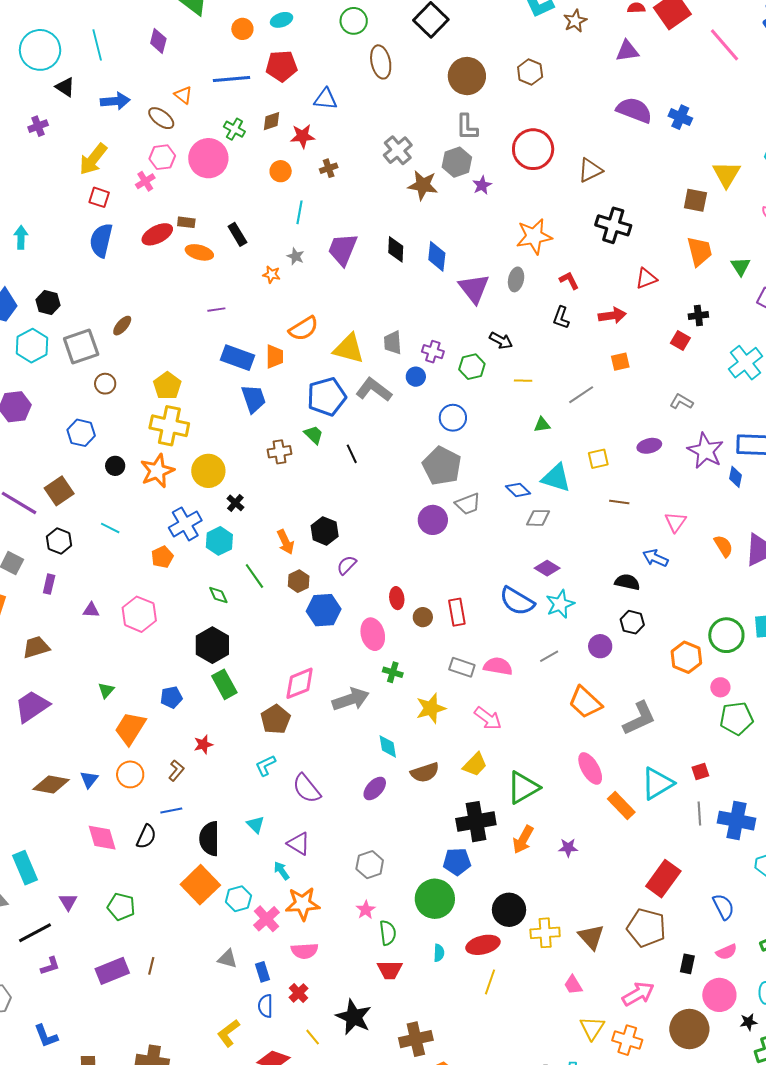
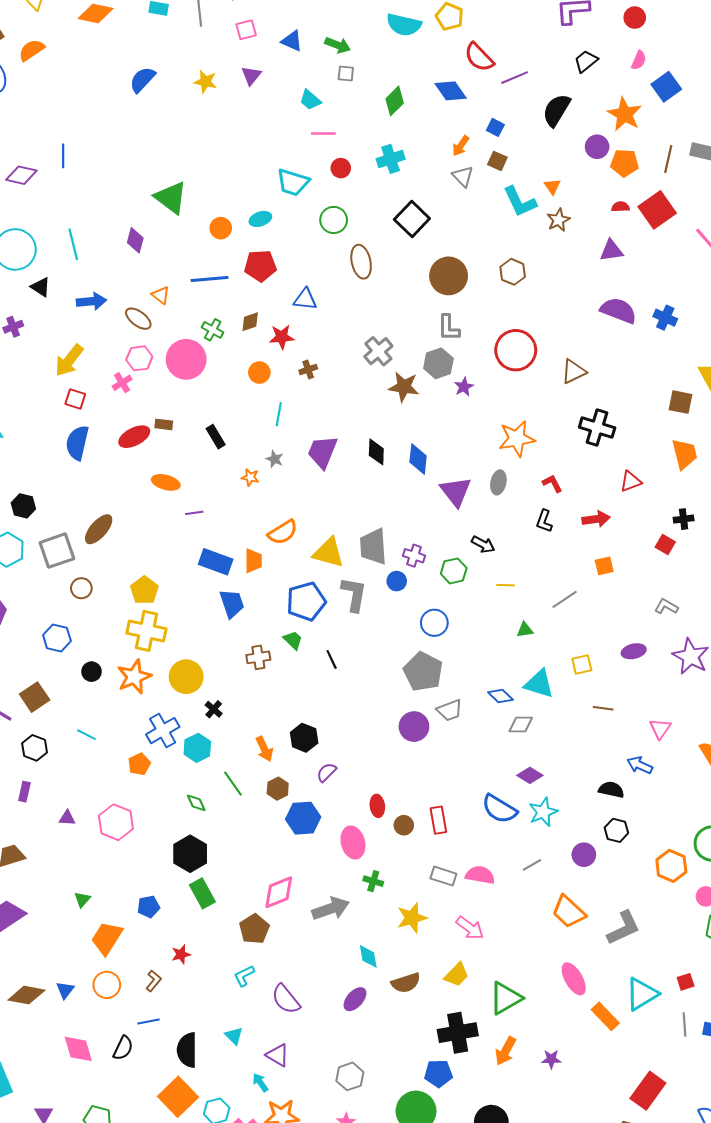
orange ellipse: (199, 252) -> (166, 482), moved
brown ellipse: (122, 326) -> (99, 529), size x1.5
gray trapezoid: (393, 343) -> (373, 546), size x1.5
gray L-shape: (374, 390) -> (354, 594), turned 63

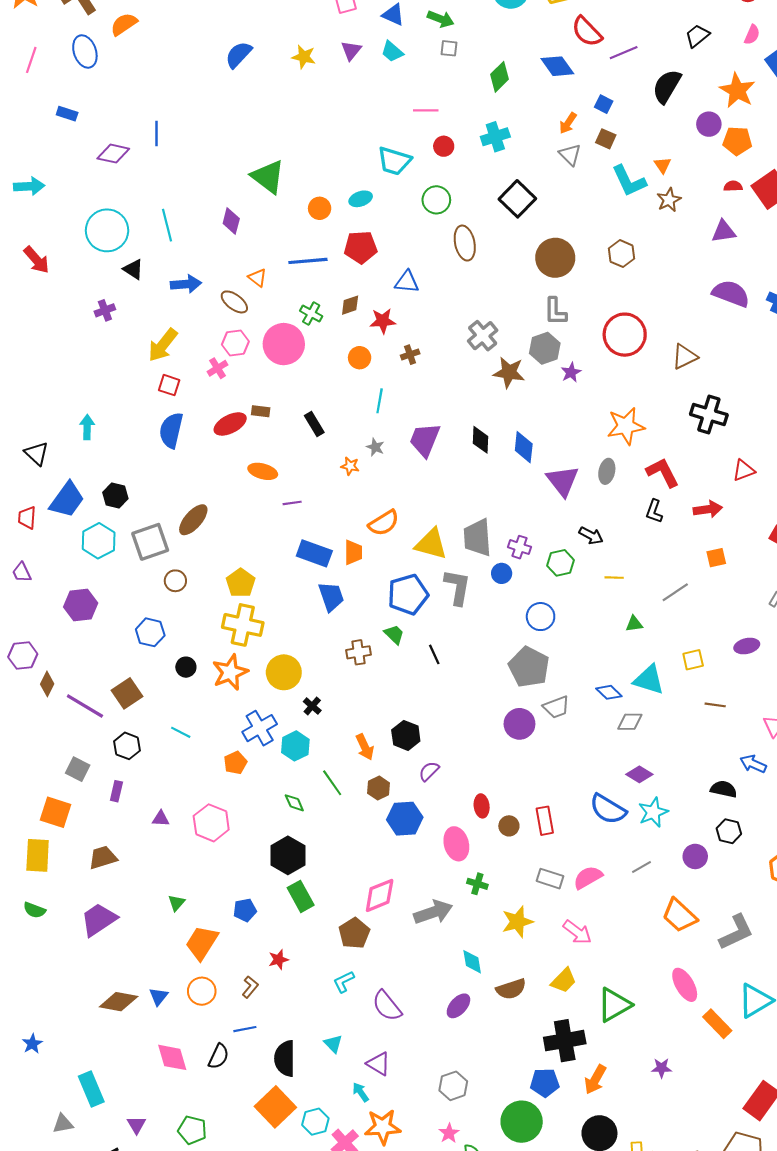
cyan trapezoid: (310, 100) -> (392, 52), moved
red L-shape: (552, 483) -> (663, 472), size x1.6
pink semicircle: (480, 875) -> (588, 877), turned -40
orange arrow: (506, 1051) -> (595, 1080), moved

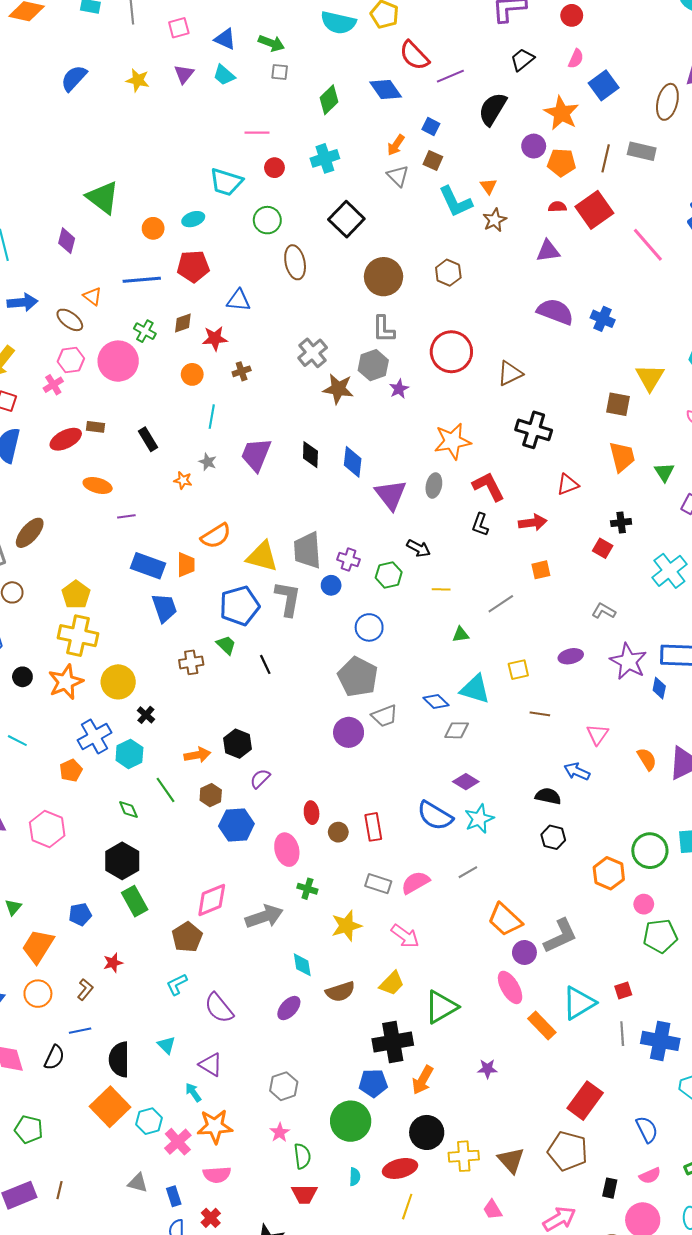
orange arrow: (365, 747) -> (197, 755), turned -75
purple circle: (695, 856) -> (524, 952), moved

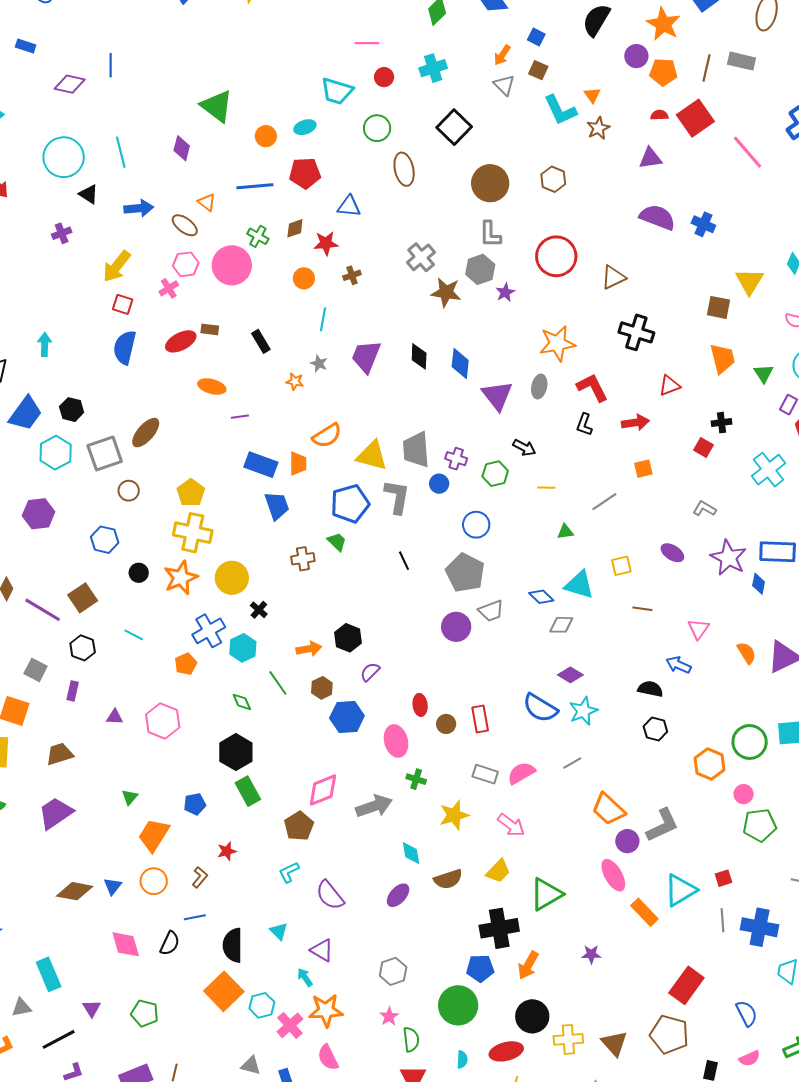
purple ellipse: (571, 656) -> (672, 553), turned 45
black line: (265, 664) -> (404, 561), moved
pink semicircle: (217, 1175) -> (328, 1057), turned 68

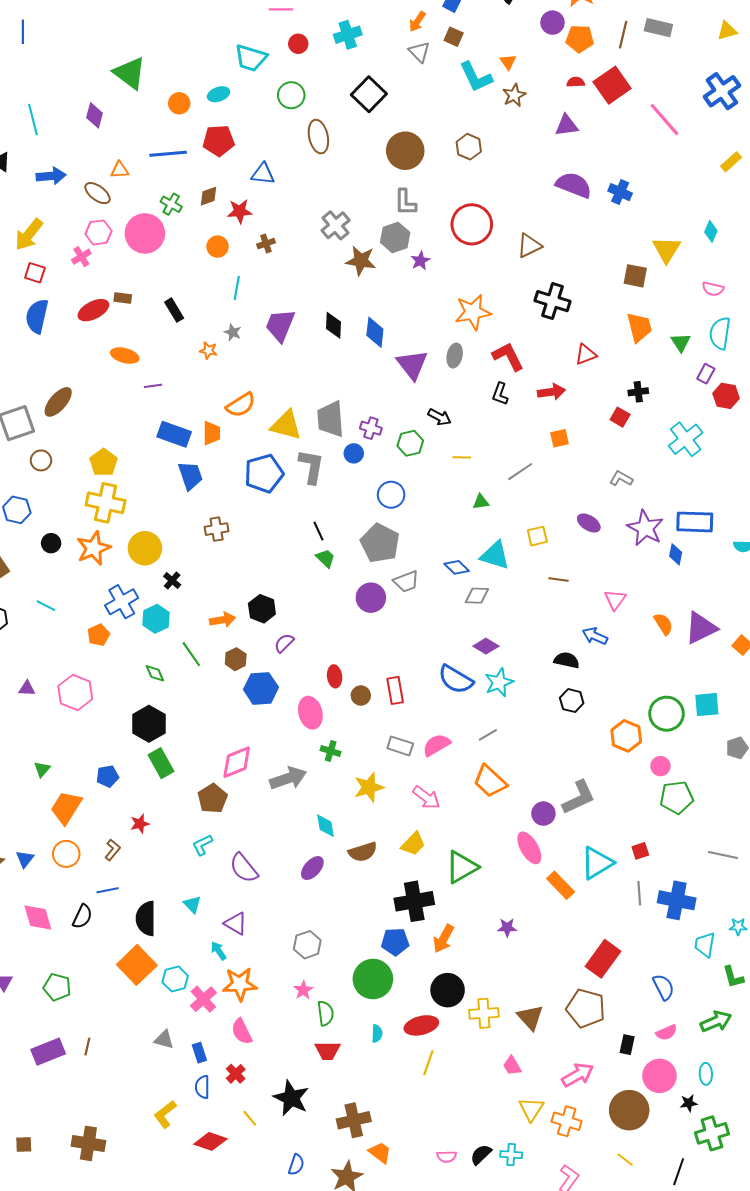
orange triangle: (207, 202) -> (120, 170), turned -42
green trapezoid: (337, 542) -> (325, 558), moved
orange trapezoid: (608, 809) -> (490, 781), moved

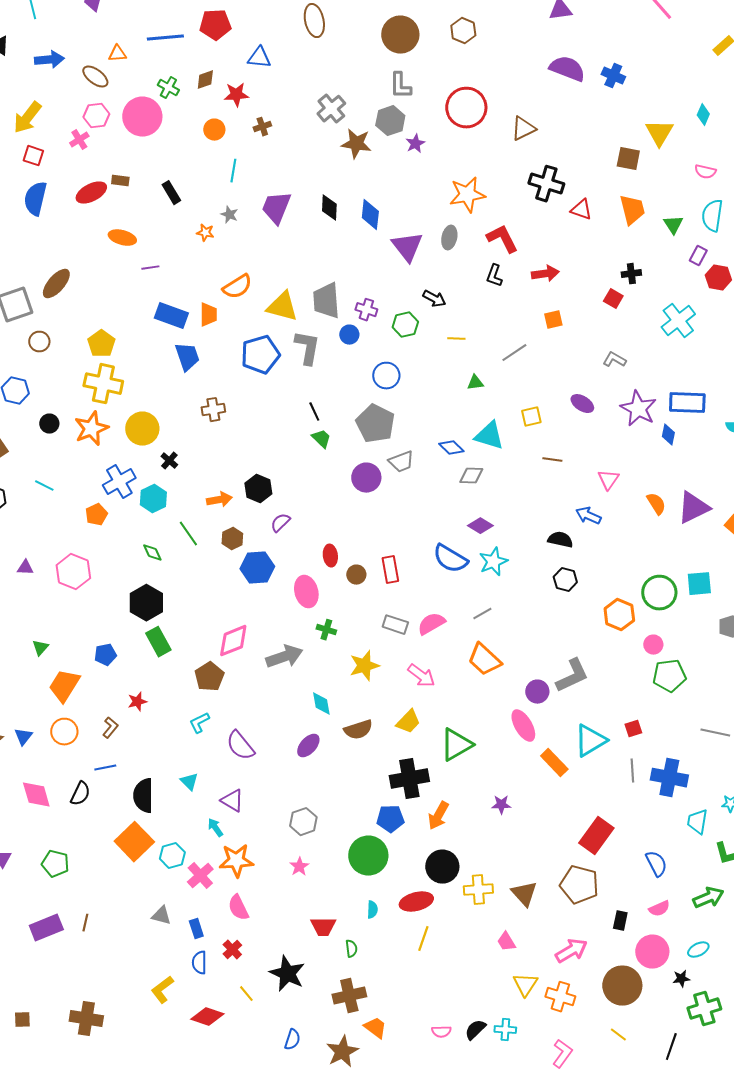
red triangle: (586, 355) -> (581, 210), moved, turned 40
green semicircle: (325, 1013) -> (351, 949), moved, size x0.7
cyan ellipse: (706, 1074) -> (698, 950), turned 65

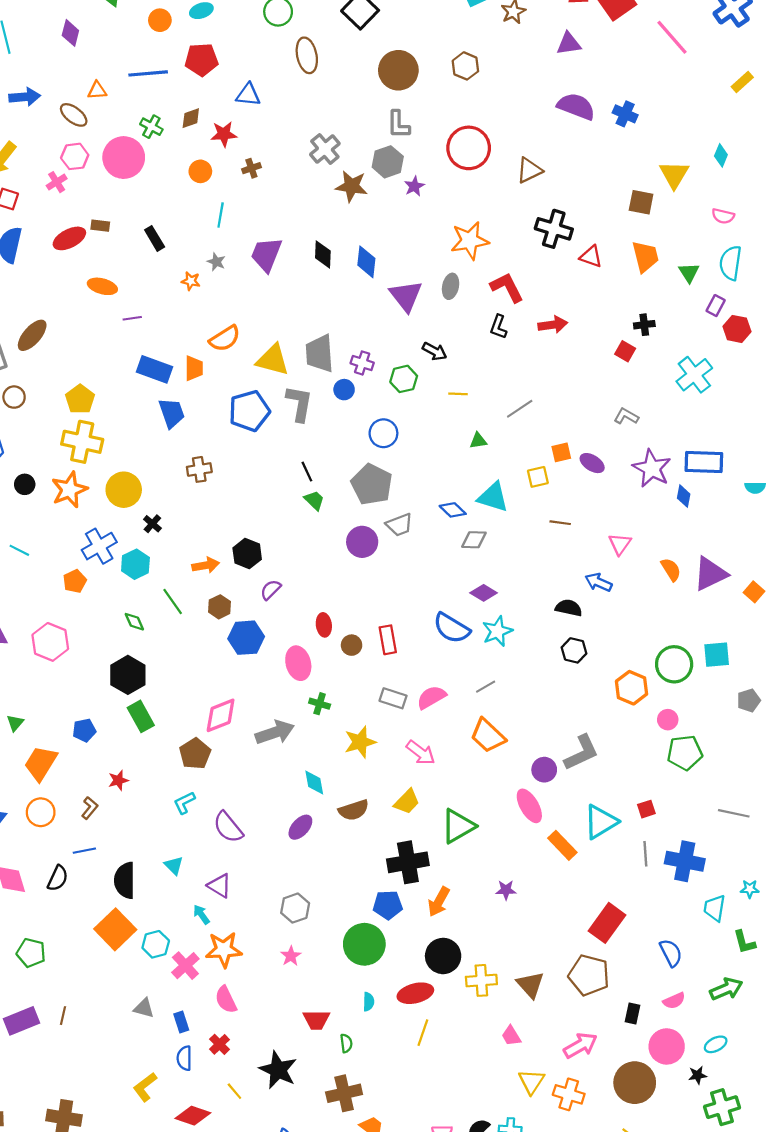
orange square: (553, 320) -> (561, 452), moved

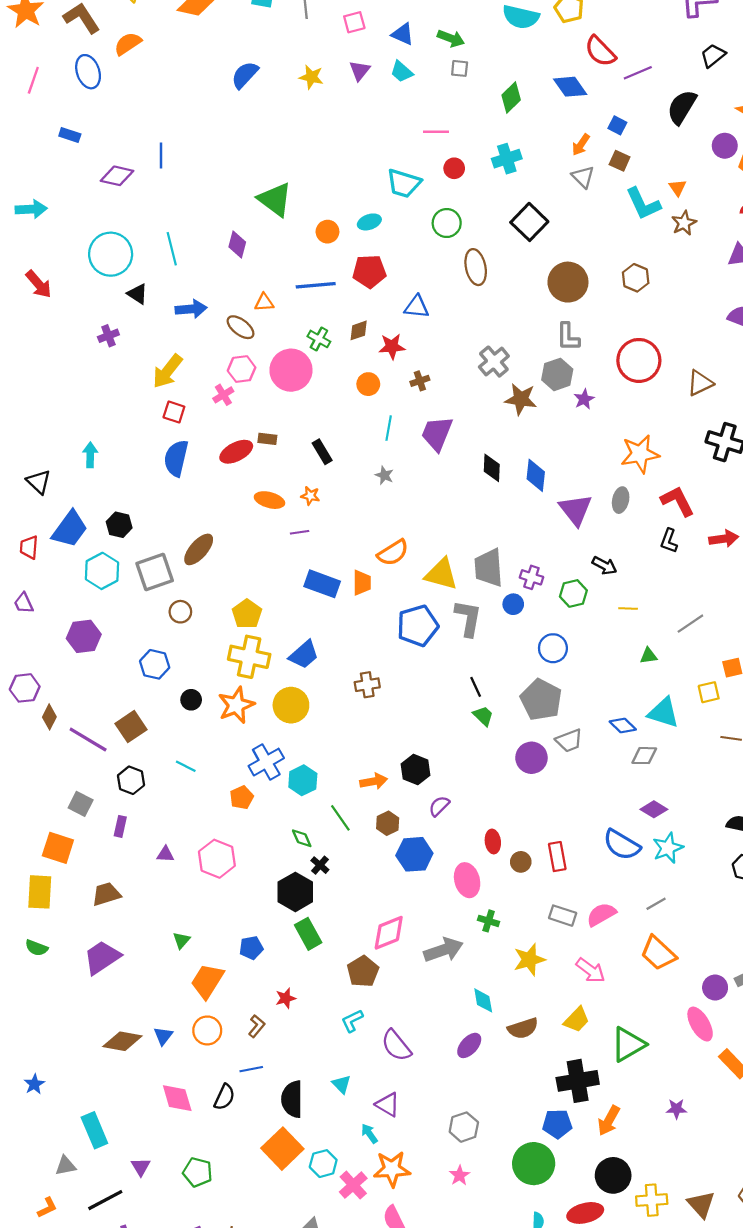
purple trapezoid: (266, 254) -> (437, 433), moved
orange star: (191, 281) -> (310, 496), moved
blue trapezoid: (172, 413) -> (304, 655), moved, turned 68
black cross: (152, 524) -> (320, 865), moved

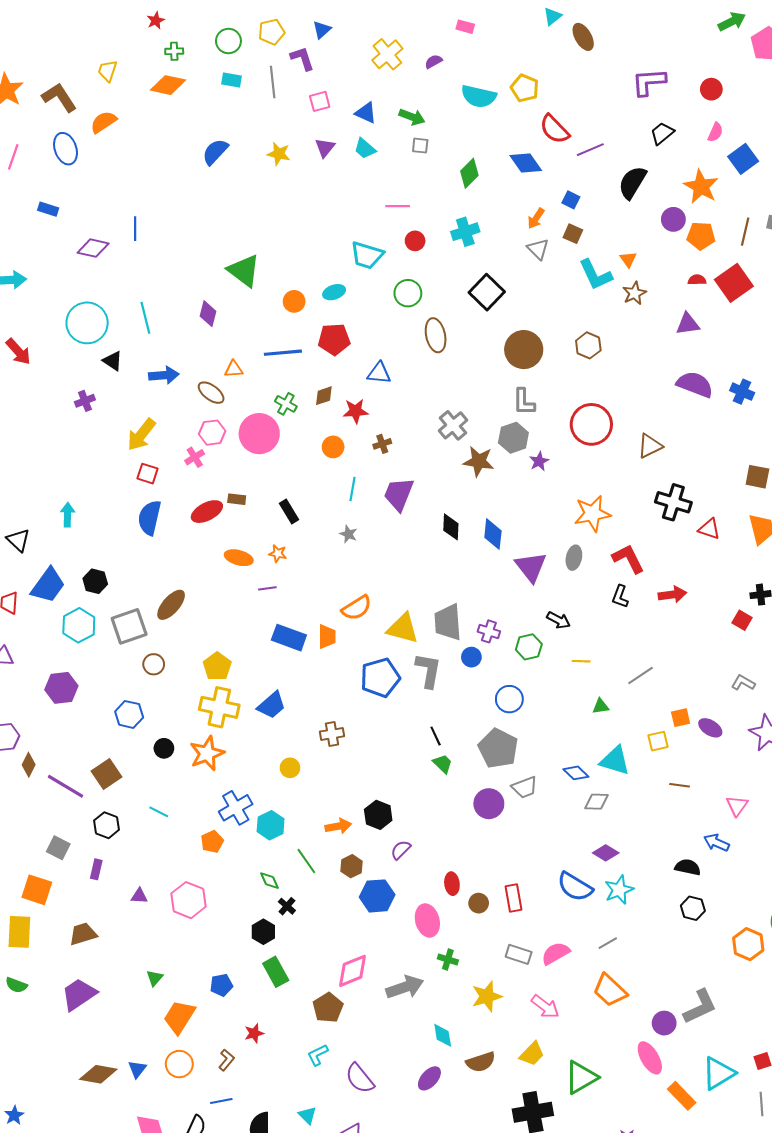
yellow circle: (291, 705) -> (290, 768), moved, size x0.6
black hexagon: (295, 892) -> (263, 932), size x0.7

